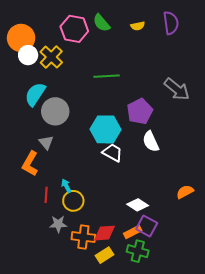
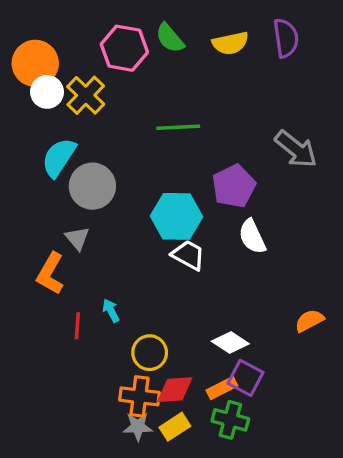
yellow semicircle: (138, 26) -> (230, 43), size x1.5
yellow circle: (73, 201) -> (150, 353), moved
gray star: (58, 224) -> (138, 427), moved

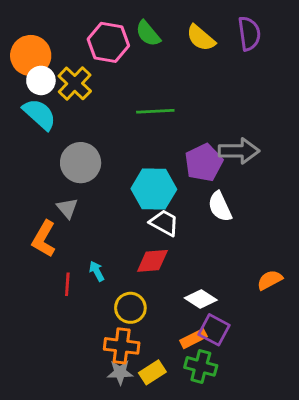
yellow semicircle: (230, 43) -> (201, 38), turned 52
gray arrow: (296, 149) -> (239, 151), moved, turned -39
cyan semicircle: (59, 158) -> (39, 114), moved, turned 99
red diamond: (175, 390) -> (152, 261), moved

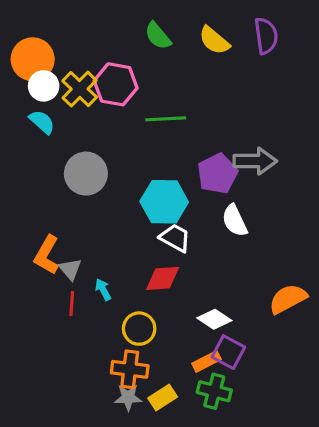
pink hexagon: (108, 42) -> (116, 84), moved
cyan semicircle: (39, 114) -> (42, 122), size x0.7
gray triangle: (67, 208) -> (70, 269), moved
orange semicircle: (270, 280) -> (288, 299), size x1.4

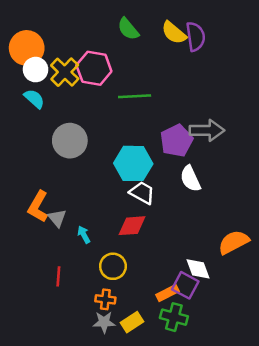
purple semicircle: (266, 36) -> (195, 37), moved
red line: (72, 304) -> (58, 276), moved
white diamond: (214, 319) -> (198, 269), moved, turned 36
orange cross: (130, 369) -> (105, 299), size x0.7

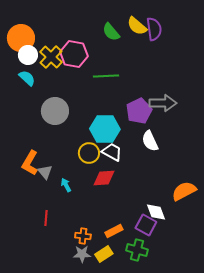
green semicircle: (128, 29) -> (111, 32), moved
yellow circle: (113, 266) -> (89, 153), moved
orange rectangle: (168, 293) -> (114, 231), moved

